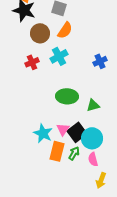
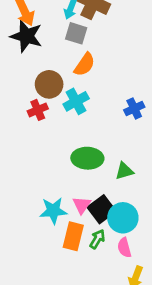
brown circle: (40, 33) -> (49, 84), moved
cyan star: (43, 133) -> (53, 211), turned -30

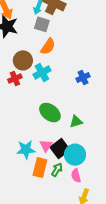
green ellipse: (87, 158) -> (50, 113), turned 35

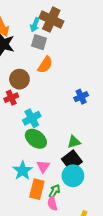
cyan cross: (42, 72) -> (32, 118), moved
green ellipse: (50, 113) -> (36, 139), moved
black square: (60, 149) -> (72, 160), moved
cyan star: (26, 150) -> (23, 171), turned -30
pink semicircle: (76, 176) -> (52, 204), moved

